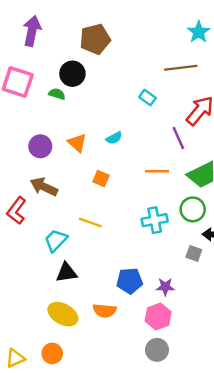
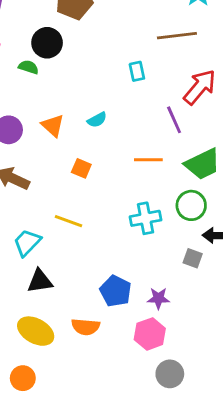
cyan rectangle: (147, 97) -> (137, 71), turned 42
blue pentagon: (130, 281) -> (116, 291), turned 30
gray circle: (157, 350) -> (170, 374), moved

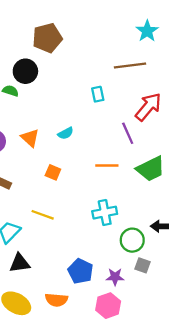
green circle: (191, 205) -> (132, 240), moved
gray square: (193, 258) -> (143, 265), moved

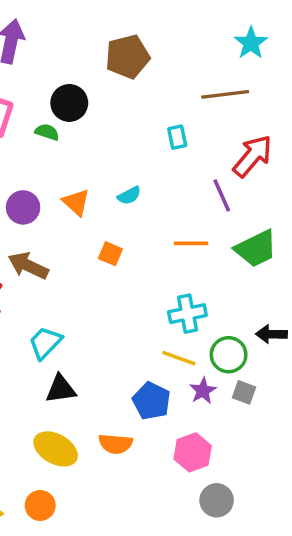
brown pentagon: (47, 38) -> (128, 57), moved
yellow line: (43, 215) -> (179, 358), moved
purple star: (115, 277) -> (203, 391), moved, turned -30

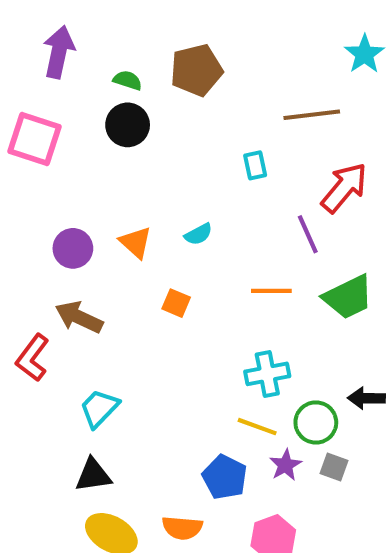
cyan star: (251, 43) -> (364, 54), moved
green semicircle: (47, 132) -> (128, 80), moved
black triangle: (61, 389) -> (93, 475), moved

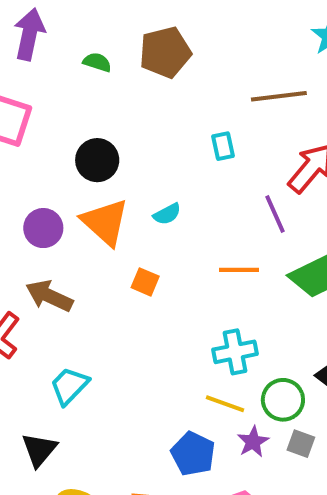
black circle: (128, 125) -> (97, 160), moved
orange triangle: (136, 242) -> (105, 222), size x1.5
black triangle: (93, 475) -> (39, 450), moved, turned -42

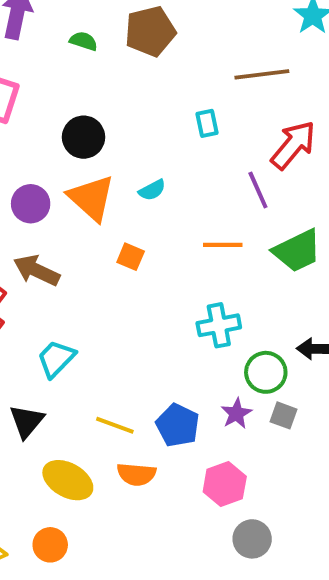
yellow line: (225, 404) -> (115, 425), moved

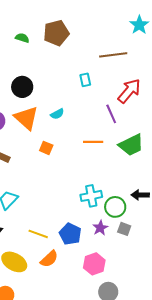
cyan cross: (219, 325) -> (91, 196), moved
orange semicircle: (136, 474) -> (49, 259), turned -48

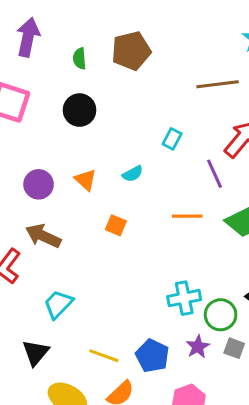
green semicircle: (22, 38) -> (80, 58), turned -112
cyan rectangle: (85, 80) -> (172, 139), moved, turned 40
black circle: (22, 87) -> (80, 110), moved
orange triangle: (26, 118) -> (86, 180), size x0.6

